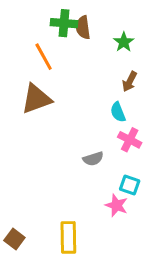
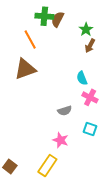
brown semicircle: (83, 28) -> (58, 19), turned 35
brown arrow: (130, 81) -> (90, 46), moved
pink star: (116, 205) -> (61, 140), moved
yellow rectangle: (68, 237) -> (47, 165), turned 35

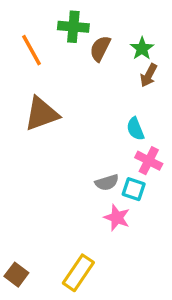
brown semicircle: (58, 19) -> (100, 48), moved
orange line: (30, 40) -> (32, 50), moved
cyan square: (90, 129) -> (134, 189), moved
pink star: (61, 140) -> (117, 218), moved

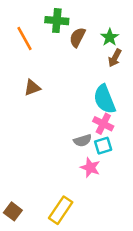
brown triangle: (42, 114) -> (32, 88), size x0.6
cyan semicircle: (135, 129) -> (104, 99), size x1.6
pink cross: (149, 161) -> (103, 124), moved
cyan square: (134, 189) -> (103, 146), turned -36

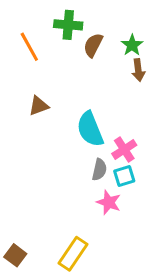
brown arrow: (115, 58) -> (138, 70), turned -36
cyan semicircle: (104, 99) -> (90, 129), moved
pink cross: (103, 124) -> (124, 149), turned 30
gray semicircle: (83, 140) -> (99, 170), turned -60

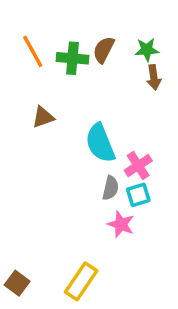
green cross: (68, 25) -> (72, 58), moved
green star: (132, 45) -> (147, 50), turned 30

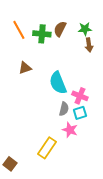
pink cross: (138, 166) -> (80, 96), turned -35
yellow rectangle: (81, 281) -> (47, 148), moved

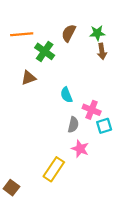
orange line: (19, 30) -> (22, 34), turned -66
green cross: (42, 34) -> (45, 51), moved, turned 30
cyan semicircle: (58, 83) -> (66, 95), size x0.6
cyan square: (80, 113) -> (104, 126), moved

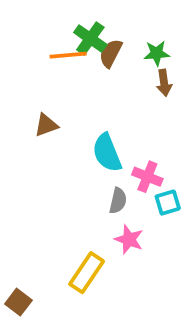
orange line: (22, 34) -> (68, 55), moved
green cross: (45, 51) -> (90, 38), moved
cyan semicircle: (66, 95) -> (107, 153), size x1.5

